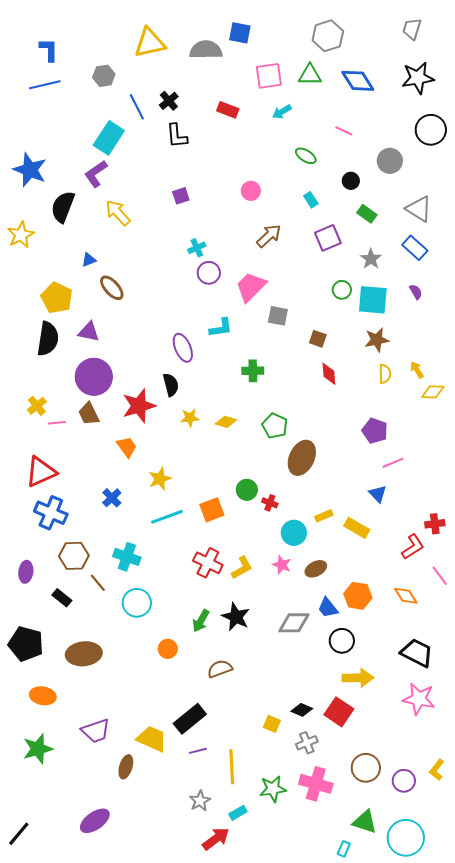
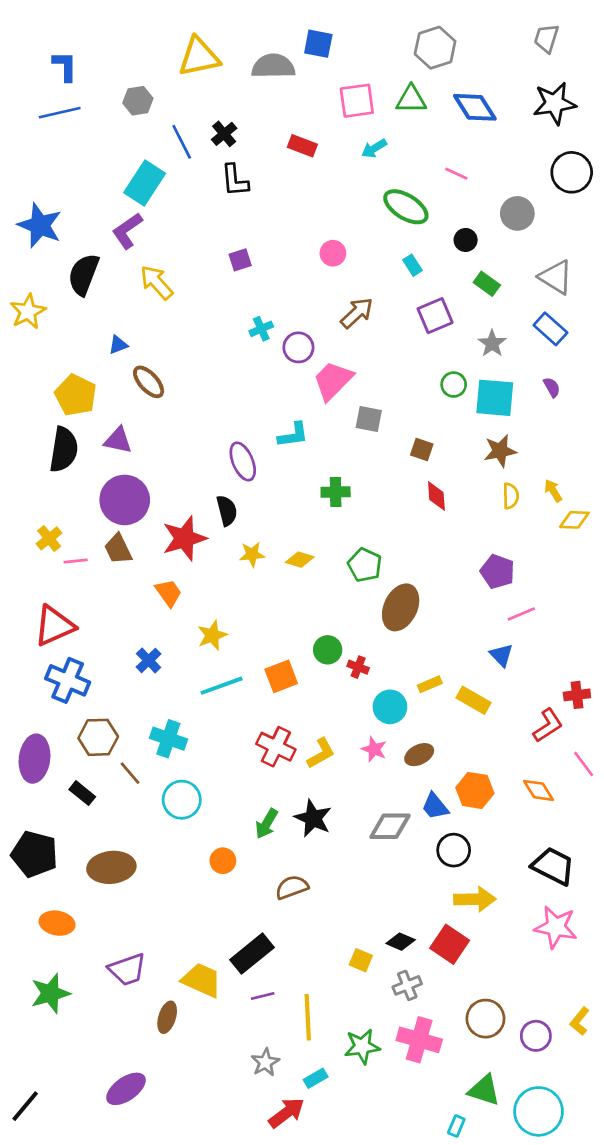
green ellipse: (306, 156) -> (406, 207), size x1.6
purple circle: (209, 273) -> (298, 347), moved
purple ellipse: (26, 572) -> (34, 759), size x1.6

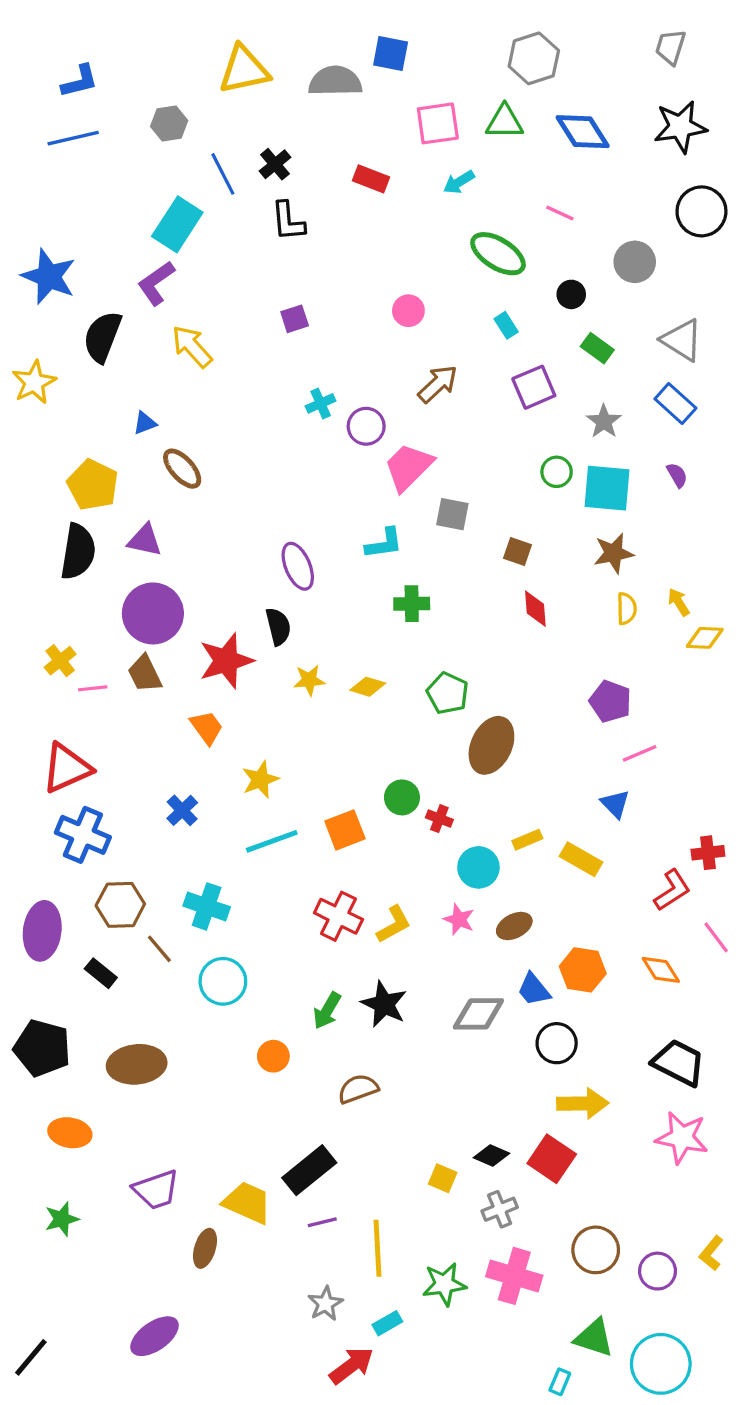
blue L-shape: (65, 66) -> (80, 81), turned 76
cyan L-shape: (293, 435) -> (384, 543), moved
green star: (50, 993) -> (62, 1219), size x0.7

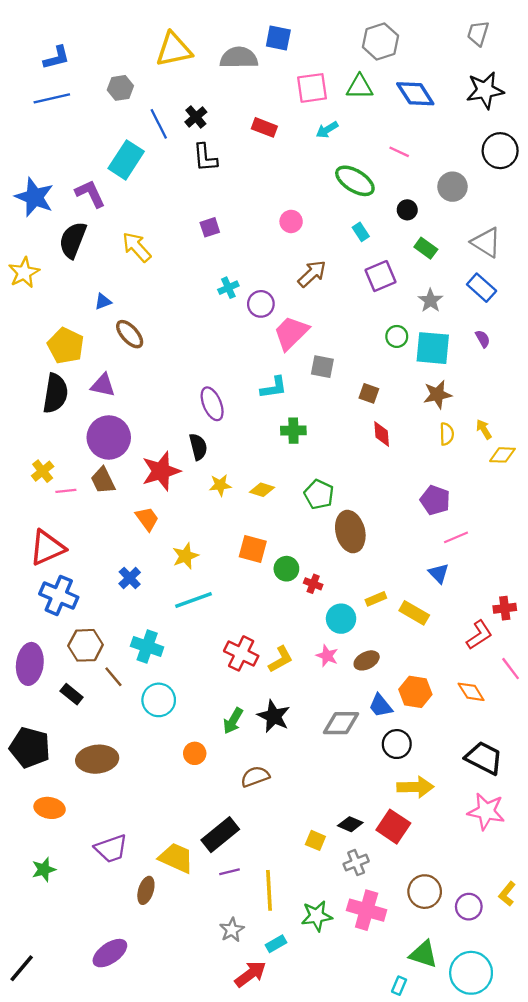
purple L-shape: (156, 283) -> (90, 194), moved, turned 100
brown ellipse: (491, 745) -> (350, 532), turned -39
orange square: (345, 830) -> (253, 549), moved, turned 36

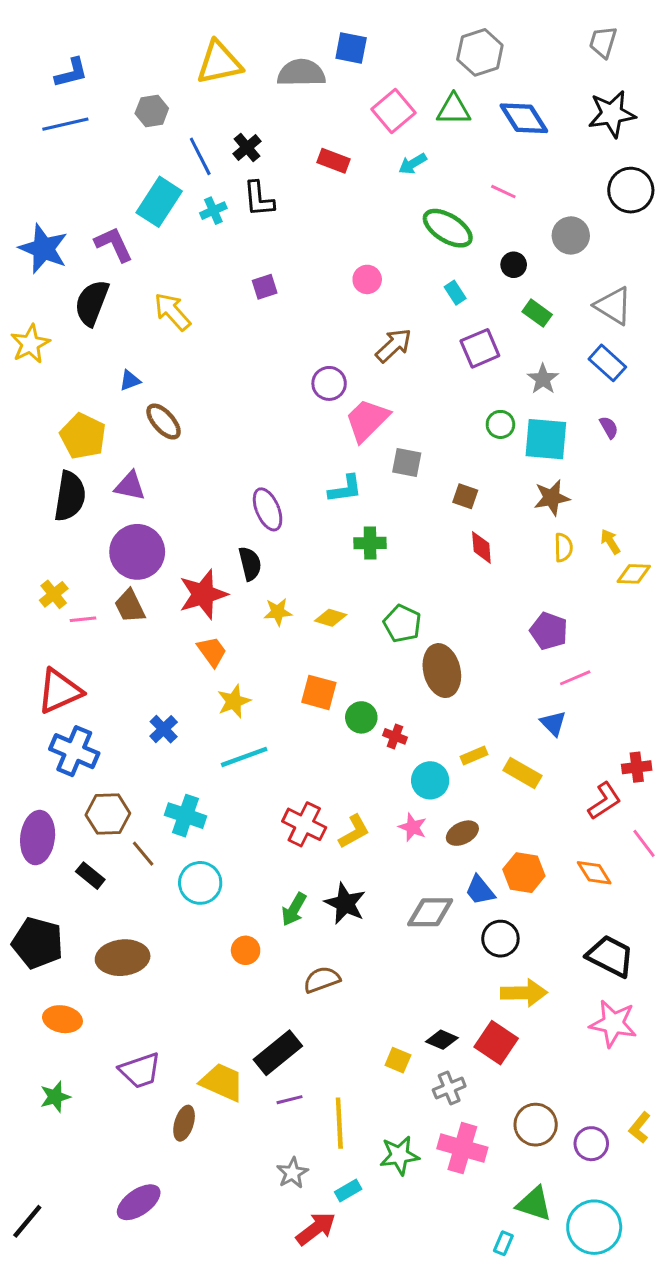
pink square: (312, 88) -> (394, 111), turned -32
cyan cross: (228, 288) -> (213, 211), moved
orange trapezoid: (147, 519) -> (212, 651), moved

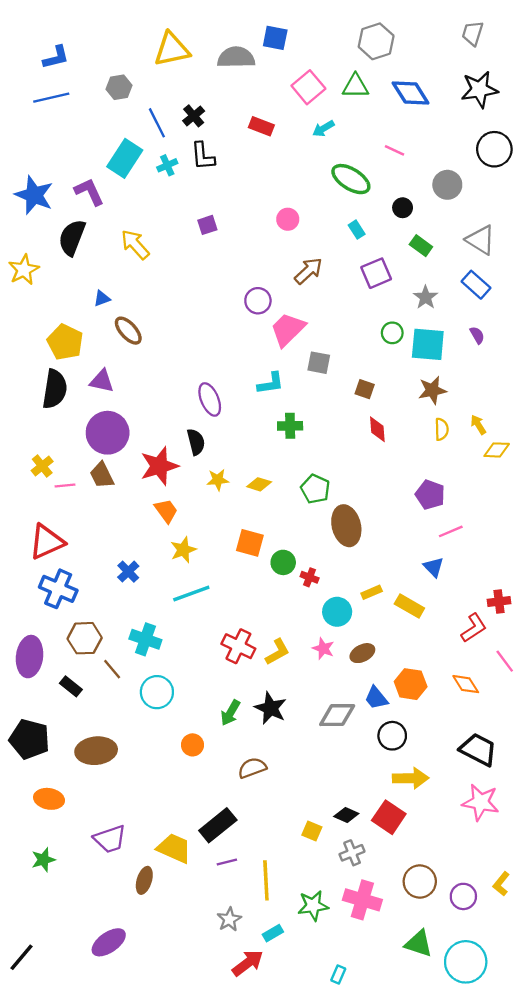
cyan rectangle: (503, 1243) -> (338, 974), moved

